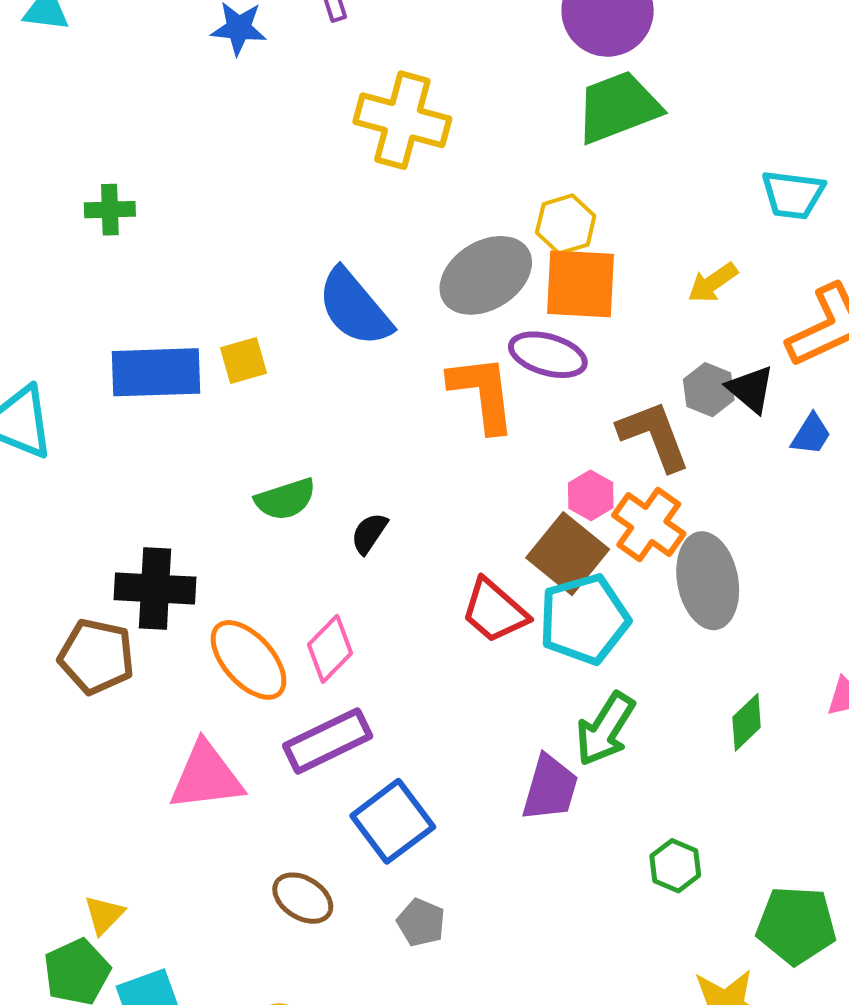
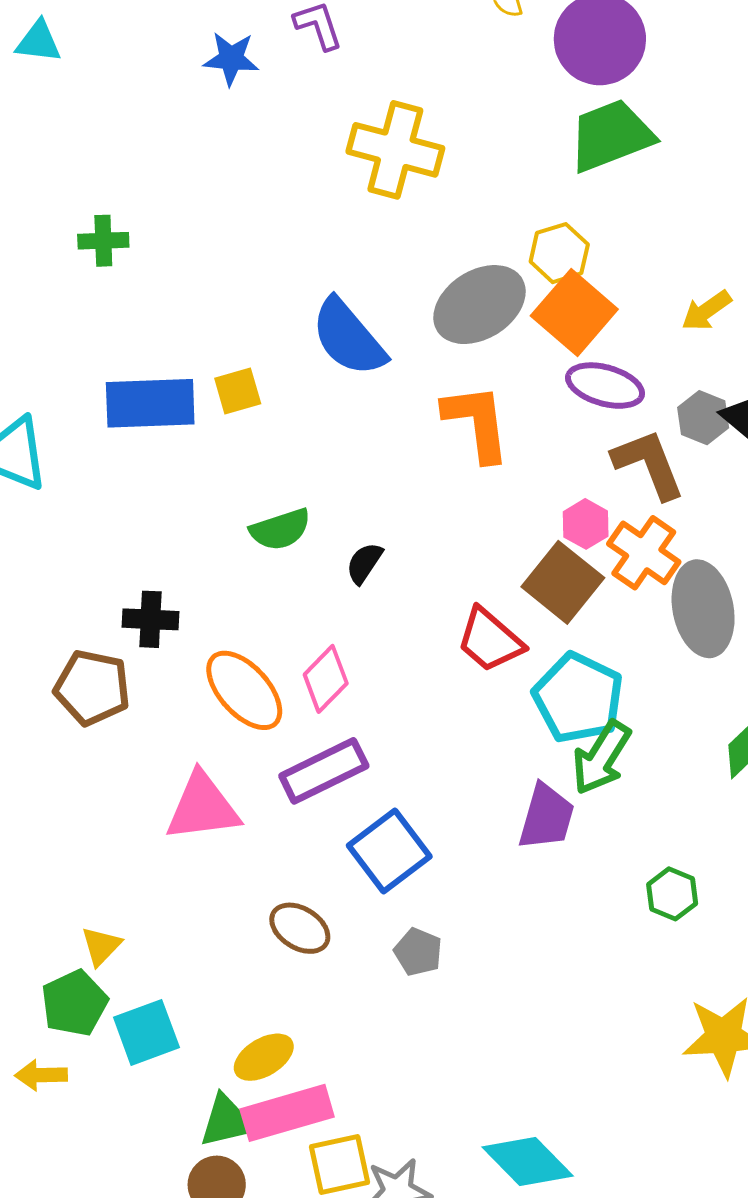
orange square: (580, 284) -> (574, 313), turned 38
purple ellipse: (548, 355) -> (605, 386), moved
black cross: (155, 588) -> (150, 619), size x0.7
cyan pentagon: (584, 619) -> (578, 698), moved, turned -30

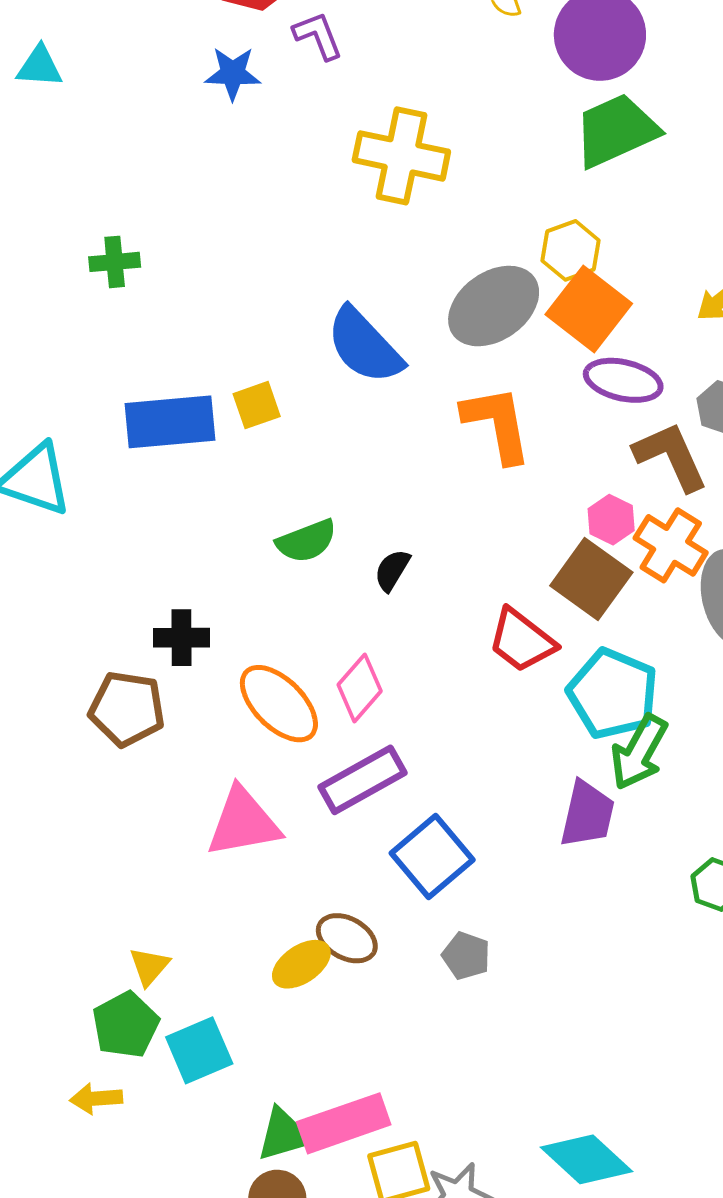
yellow ellipse: (264, 1057) -> (301, 964), moved

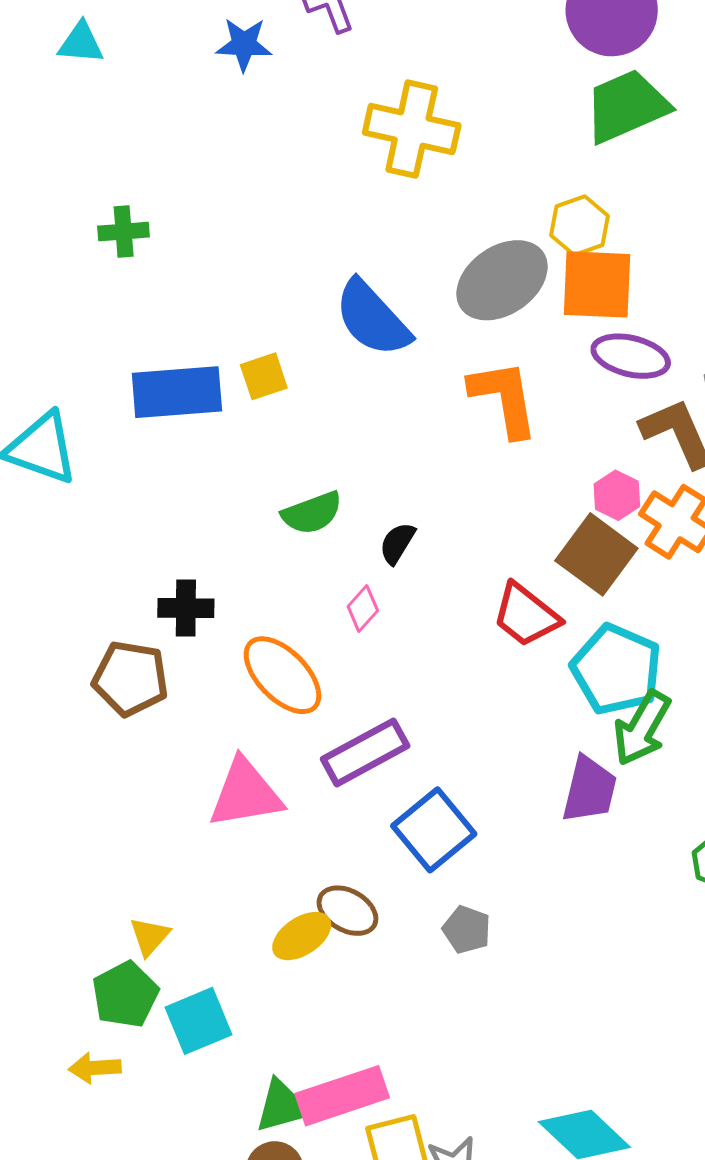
cyan triangle: (40, 66) -> (81, 43), moved
orange square: (589, 309) -> (597, 284), turned -36
pink diamond: (360, 688) -> (363, 608), moved, size x0.7

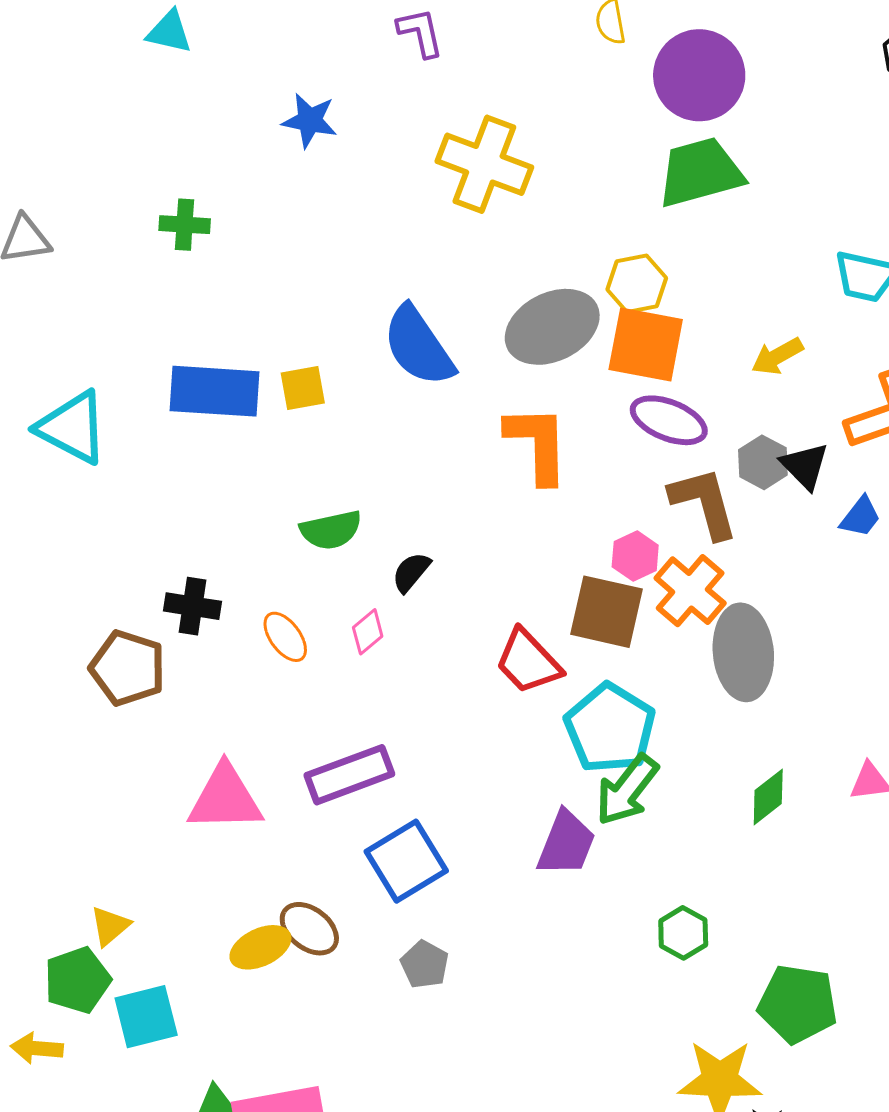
blue star: (244, 44) -> (310, 120), moved
brown square: (596, 554) -> (607, 612), turned -32
orange ellipse: (282, 675) -> (285, 637), moved, size x0.6

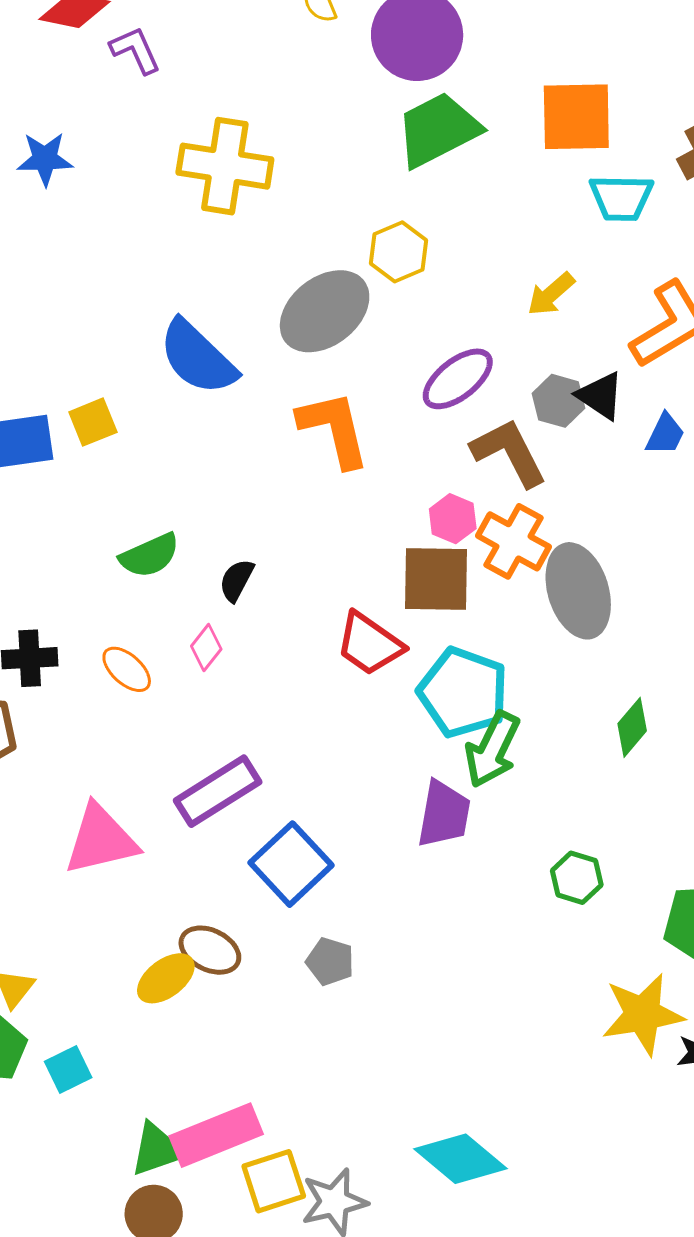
orange square: (646, 345) -> (576, 117), moved
purple ellipse: (669, 420) -> (458, 379), turned -48
cyan square: (146, 1017) -> (68, 1070), size x0.7

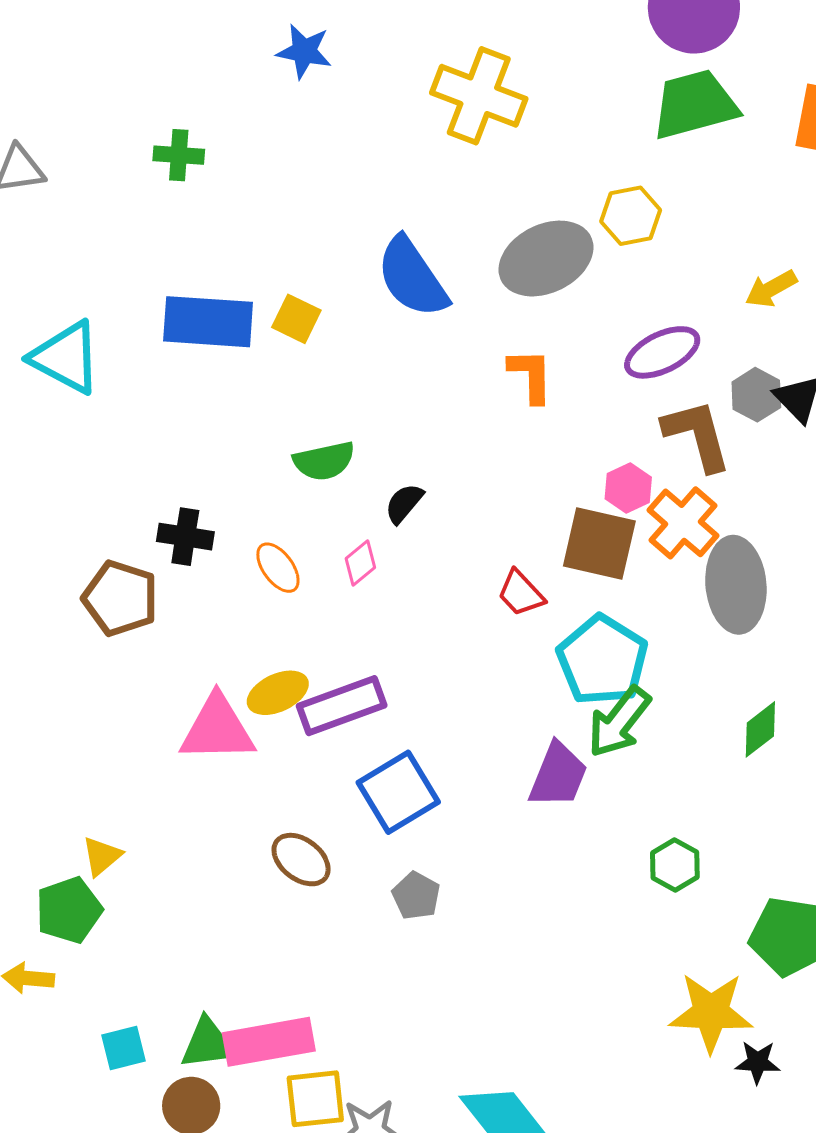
yellow square: (93, 422) -> (296, 319), turned 36
orange L-shape: (334, 429) -> (531, 376), size x0.7
red trapezoid: (369, 644) -> (521, 593), size x0.7
yellow ellipse: (166, 978) -> (278, 693), moved
cyan square: (68, 1070) -> (123, 1048), moved

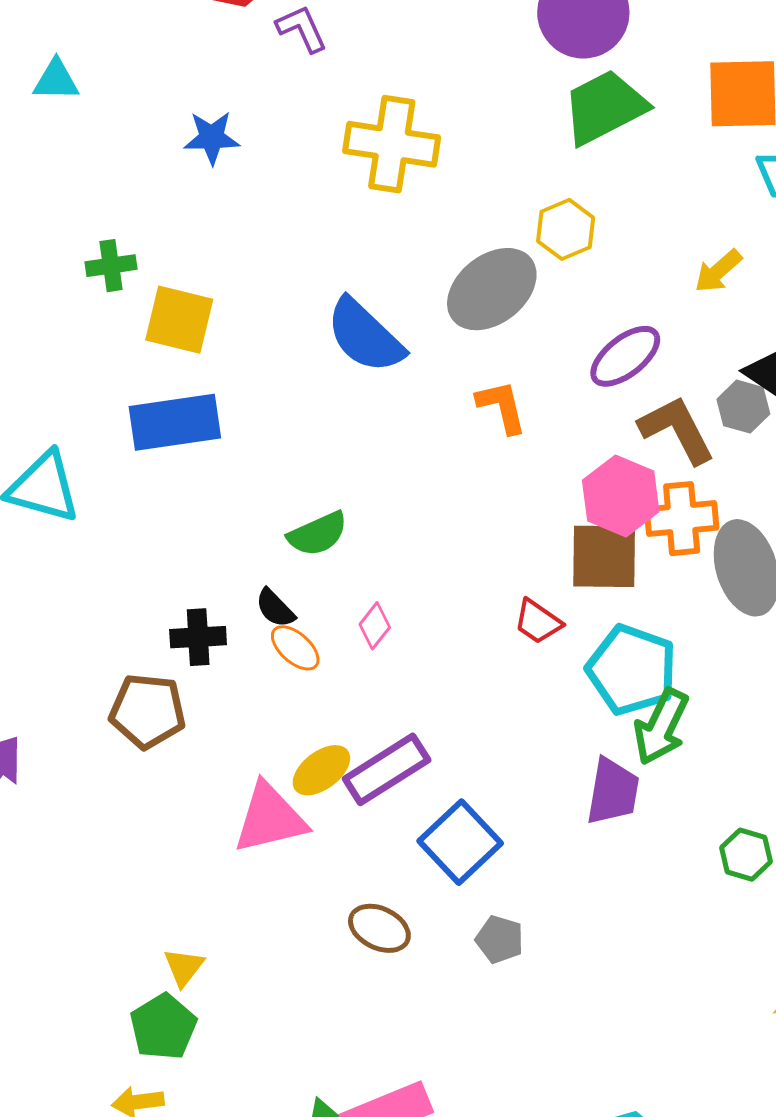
yellow square: (296, 319) -> (179, 320), moved, size x1.5
gray hexagon: (756, 395) -> (743, 407), moved
pink hexagon: (628, 488) -> (621, 496), size x1.6
black semicircle: (404, 503) -> (275, 608), moved, turned -72
orange cross: (683, 523) -> (682, 519), turned -34

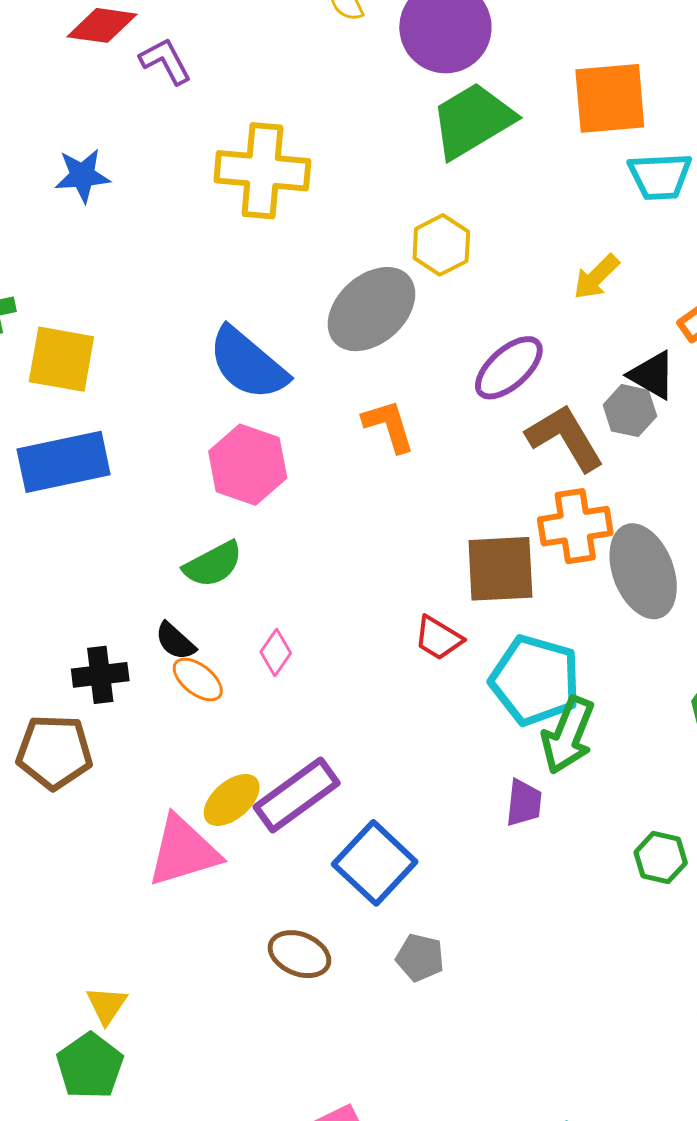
pink hexagon: (621, 496) -> (248, 465), moved
purple trapezoid: (613, 791) -> (524, 803), size x0.7

